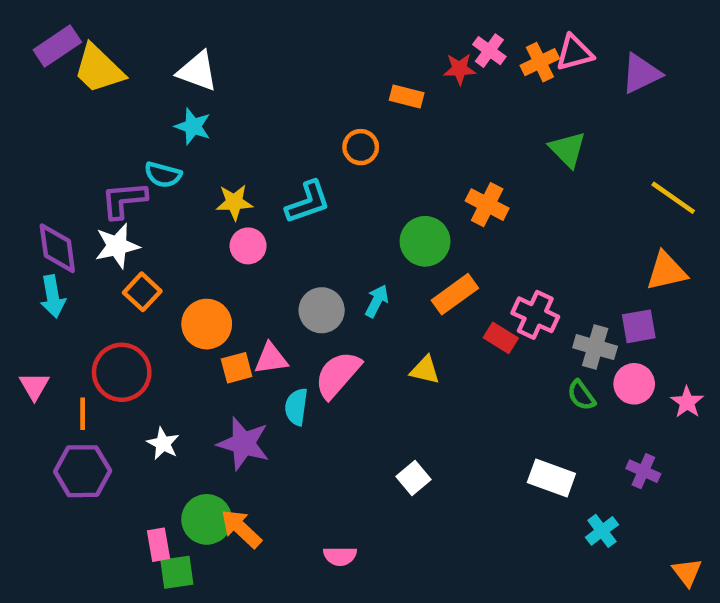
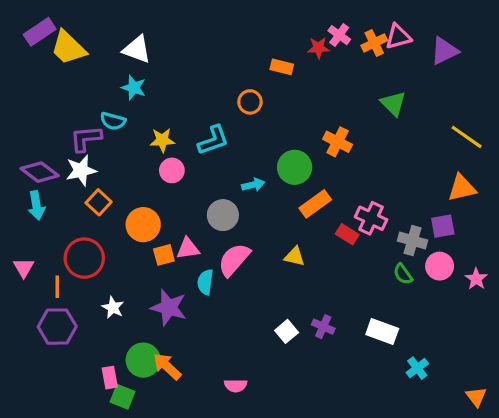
purple diamond: (57, 248) -> (40, 172), turned -45
cyan arrow: (377, 301) -> (253, 185), moved, turned 50
purple cross: (643, 471) -> (323, 327), moved
green square: (177, 572) -> (122, 397), turned 30

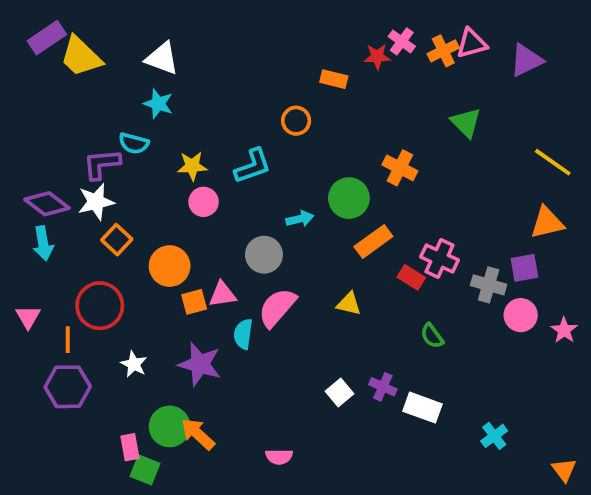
green semicircle: (403, 274) -> (432, 336), moved
white rectangle: (382, 331) -> (423, 408), moved

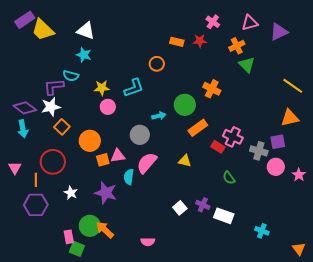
orange cross: (443, 51) -> (237, 46), moved
red star: (377, 57) -> (200, 41), moved
cyan cross: (494, 436) -> (262, 231), turned -32

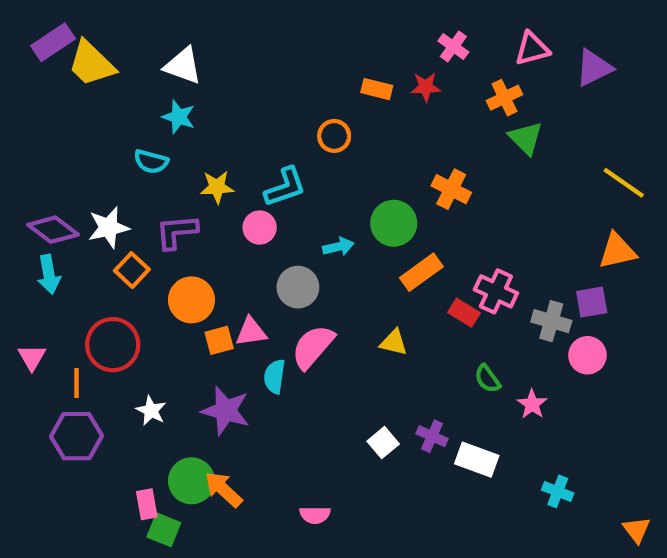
purple L-shape: (54, 87) -> (177, 232), moved
pink circle: (108, 107) -> (260, 227), moved
pink star: (299, 175) -> (532, 404), moved

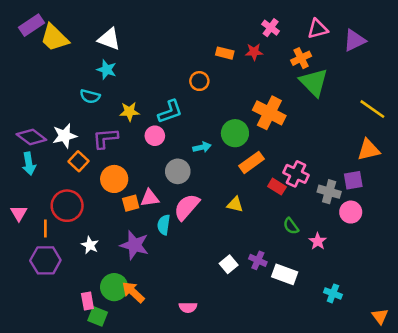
green triangle: (526, 138) -> (314, 82), size x1.4
orange cross: (451, 189) -> (269, 113), size x1.4

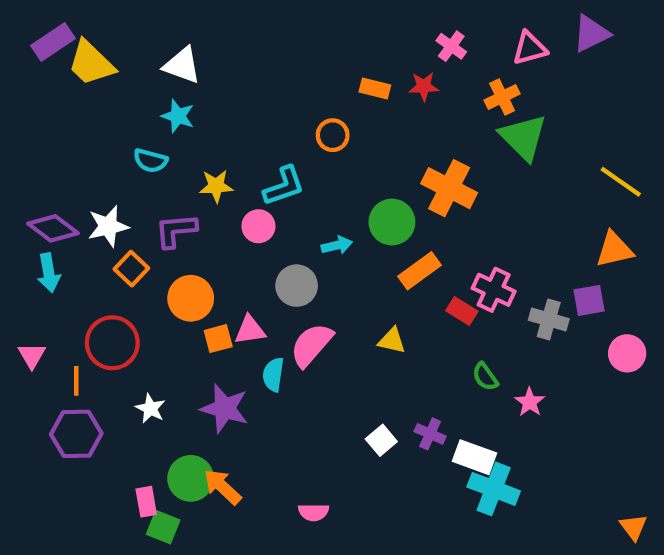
purple triangle: (355, 40) -> (591, 33), moved
pink circle: (351, 212) -> (627, 353), moved
cyan cross: (333, 293) -> (494, 489), moved, size x1.6

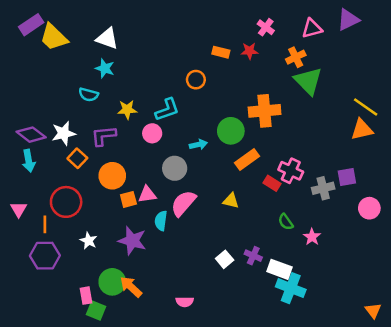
orange cross: (449, 188) -> (265, 111), turned -32
orange triangle: (614, 250) -> (362, 130), moved
gray cross: (549, 319) -> (323, 188), turned -30

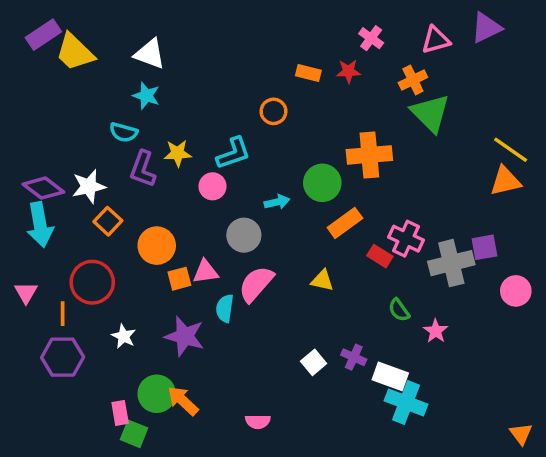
purple L-shape: (104, 136) -> (143, 169), moved, turned -65
cyan arrow: (29, 161) -> (40, 225), size x1.4
gray cross: (323, 188) -> (451, 263), size x1.4

